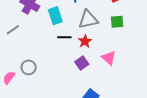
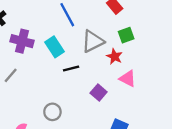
red star: (85, 41) -> (114, 56), moved
gray circle: (29, 67) -> (52, 112), moved

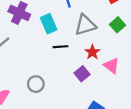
green square: (126, 35) -> (117, 25), turned -32
red star: (114, 56) -> (92, 52), moved

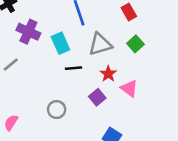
gray circle: (36, 84) -> (57, 110), moved

